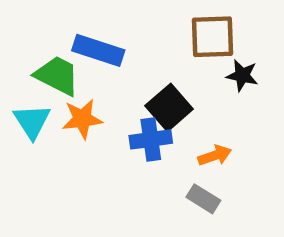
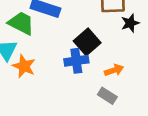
black star: (242, 76) -> (130, 23), turned -30
orange star: (82, 119) -> (24, 66), moved, turned 30

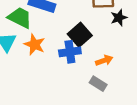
orange star: (24, 66) -> (35, 45), moved

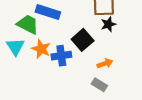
black star: (119, 18) -> (108, 24), moved
blue cross: (70, 52) -> (61, 56), moved

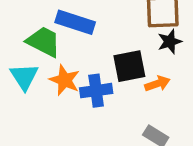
black square: (83, 40) -> (129, 66), turned 30
orange arrow: (105, 63) -> (157, 84), moved

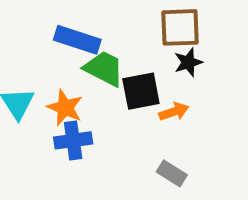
green trapezoid: (44, 42) -> (104, 69), moved
blue cross: (96, 91) -> (73, 140), moved

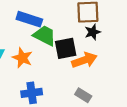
orange arrow: (174, 112) -> (84, 60), size x1.5
blue cross: (73, 140) -> (32, 93), moved

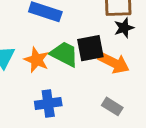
green trapezoid: (45, 36) -> (64, 54), moved
orange arrow: (84, 60) -> (114, 63), turned 45

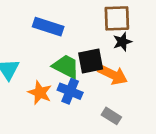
orange star: (37, 60) -> (40, 93), moved
blue cross: (48, 103) -> (70, 91), moved, turned 30

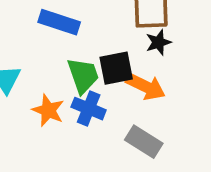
green trapezoid: (66, 67) -> (83, 75), turned 44
gray rectangle: (111, 116) -> (144, 142), size x1.4

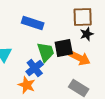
blue cross: (89, 109) -> (35, 68), moved, turned 30
orange star: (48, 110) -> (27, 85), moved

